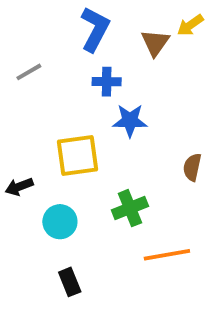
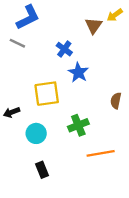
blue L-shape: (95, 29) -> (28, 17), moved, turned 36
gray line: (29, 72) -> (17, 43), turned 56
blue cross: (107, 82) -> (64, 49), turned 35
blue star: (130, 121) -> (78, 72), turned 30

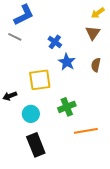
brown triangle: (94, 26) -> (93, 33), moved
brown semicircle: (116, 101) -> (96, 65), moved
black rectangle: (42, 170) -> (36, 145), size x1.6

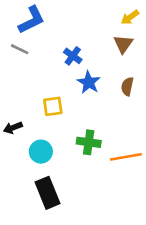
yellow square: (40, 80) -> (53, 106), size x0.7
green cross: (67, 107) -> (89, 142), turned 30
orange line: (86, 131) -> (126, 157), moved

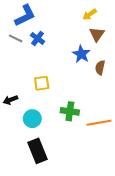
yellow arrow: (130, 17) -> (90, 14), moved
blue cross: (73, 56) -> (38, 38), moved
blue star: (89, 82) -> (81, 54), moved

